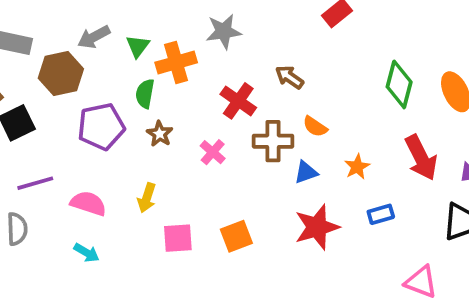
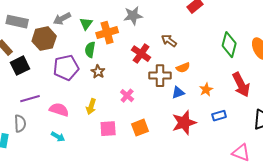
orange semicircle: (315, 127) -> (183, 68), turned -56
pink cross: (213, 152) -> (127, 96), moved

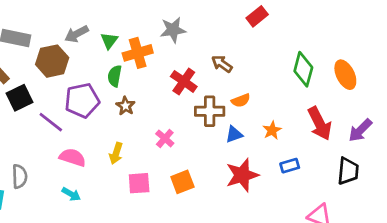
purple line: (30, 99) -> (51, 122), moved, turned 54

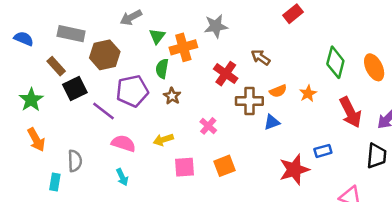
gray arrow: (77, 34) -> (131, 17), moved
orange star: (272, 130) -> (308, 94), moved
yellow arrow: (116, 153) -> (163, 140), turned 54
red star: (242, 175) -> (294, 170), moved
cyan arrow: (71, 194) -> (122, 177), turned 35

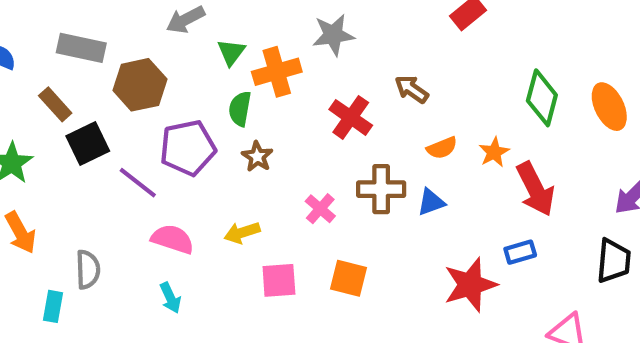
brown cross: (249, 101) -> (381, 189), moved
red arrow: (350, 112) -> (535, 189), moved
orange square: (224, 166) -> (349, 278), turned 35

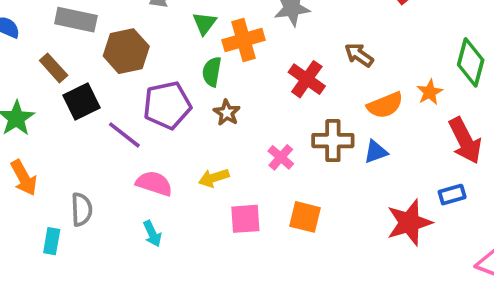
orange semicircle: (442, 148) -> (385, 105), size x1.4
orange star: (494, 152) -> (430, 92), moved

